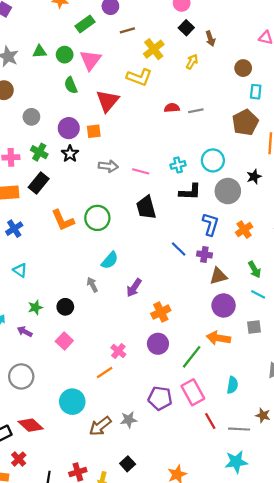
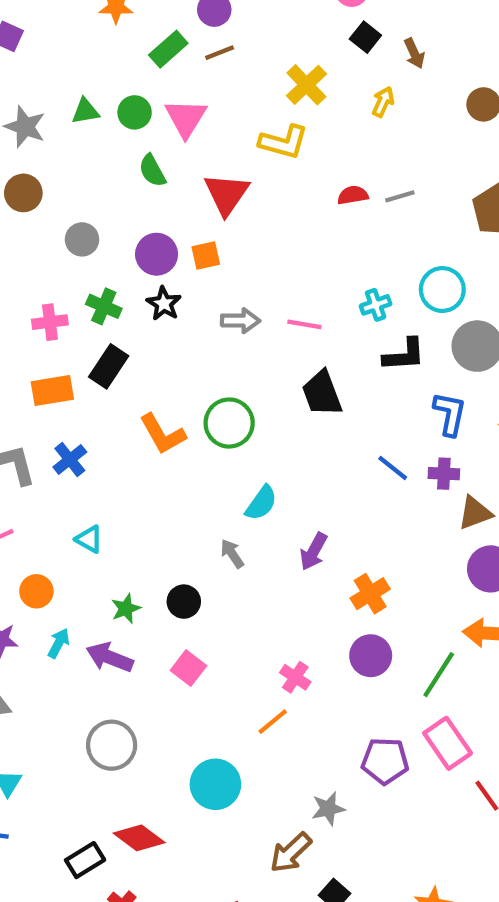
brown line: (127, 30) -> (220, 53), moved
purple arrow: (25, 332) -> (110, 657), size x1.5
brown arrow: (100, 426) -> (291, 853), moved

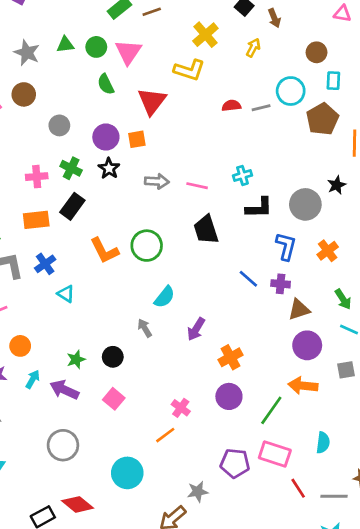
cyan circle: (442, 290) -> (291, 91), moved
cyan triangle: (89, 539) -> (66, 294), moved
pink rectangle: (448, 743) -> (275, 454), turned -40

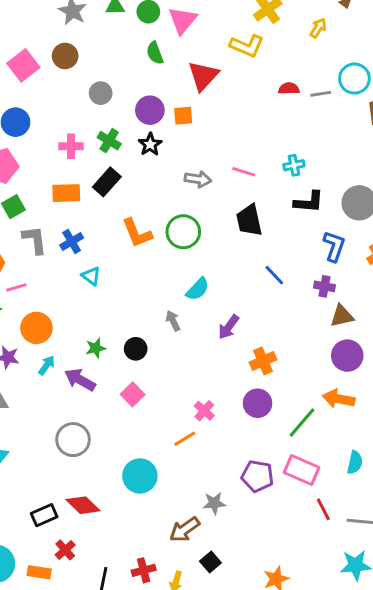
gray arrow: (157, 181) -> (198, 179), moved
blue line: (248, 279) -> (274, 275), moved
orange circle: (20, 346) -> (36, 328), size x1.4

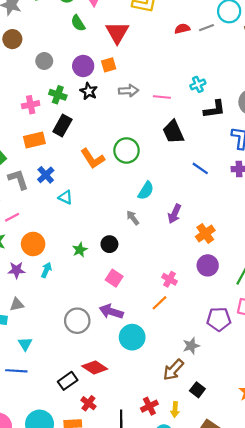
gray arrow: (198, 179) -> (128, 91), moved
purple arrow: (80, 380) -> (111, 312), moved

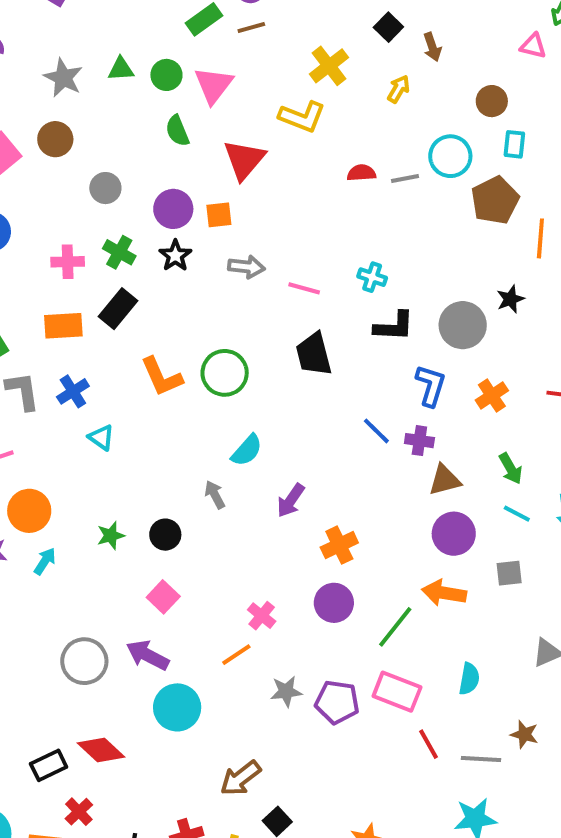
cyan cross: (198, 84) -> (372, 277), turned 32
blue line: (200, 168) -> (376, 431), moved
gray star: (191, 346) -> (286, 691), moved

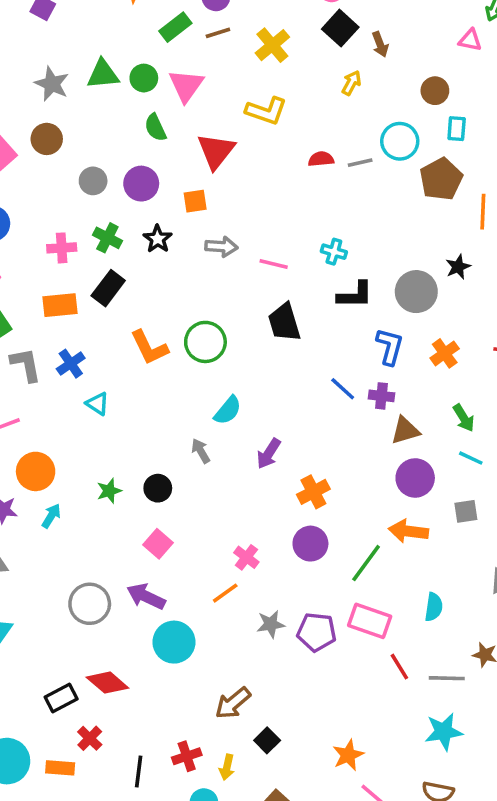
black square: (388, 27) -> (340, 28), size x1.4
yellow cross: (329, 66) -> (272, 45), moved
green triangle: (121, 69) -> (103, 74), size x1.4
purple circle: (173, 209) -> (141, 184), moved

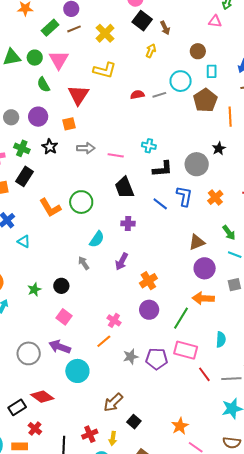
blue line: (343, 389) -> (160, 204), moved
purple cross: (382, 396) -> (128, 224), moved

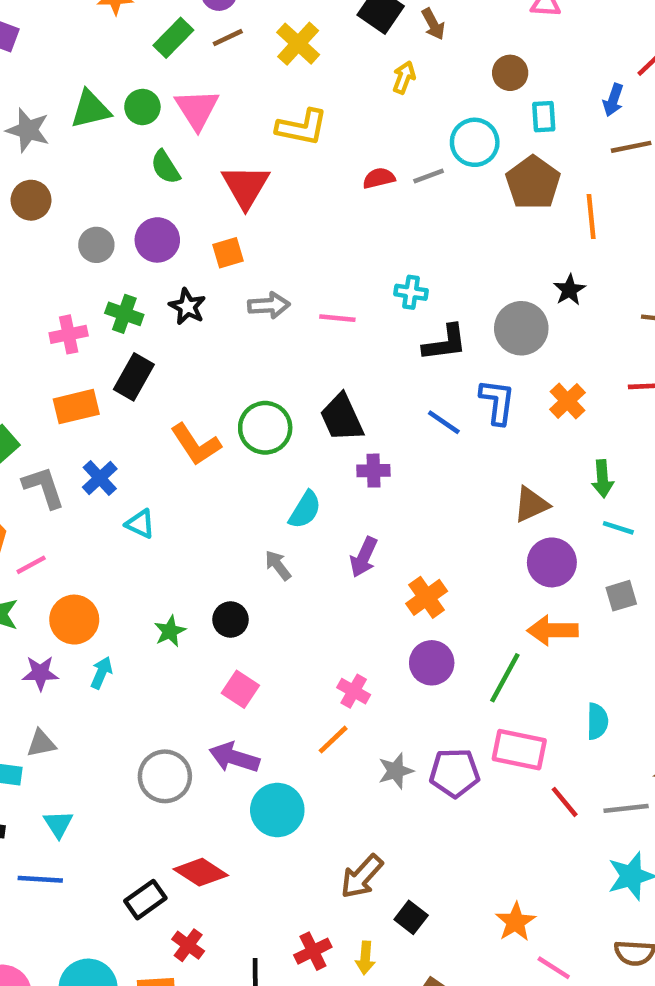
black trapezoid: (124, 187) -> (342, 418), moved
green arrow: (229, 233) -> (603, 479), turned 35

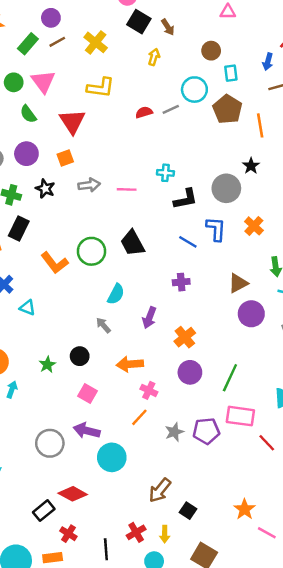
purple cross: (373, 471) -> (181, 282), moved
orange arrow: (553, 630) -> (130, 364), moved

